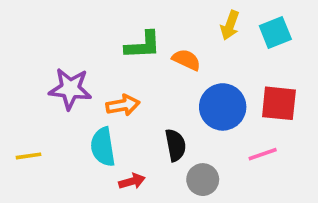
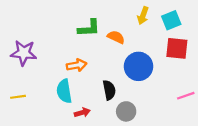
purple star: (70, 89) -> (24, 53), moved
red square: (279, 103) -> (177, 48), moved
pink line: (263, 154) -> (186, 96), moved

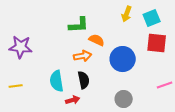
orange semicircle: (116, 37) -> (97, 40), moved
orange arrow: (77, 65) -> (83, 56), moved
black semicircle: (109, 90) -> (84, 80), moved
gray circle: (126, 111) -> (124, 99), moved

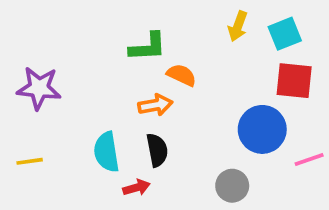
blue circle: (123, 59) -> (262, 129), moved

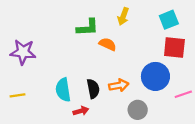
yellow arrow: (238, 26) -> (123, 16), moved
orange arrow: (155, 105) -> (119, 85), moved

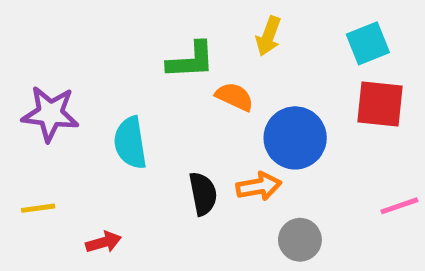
blue circle: (155, 76) -> (295, 138), moved
cyan semicircle: (63, 90) -> (130, 143), moved
red arrow: (81, 111) -> (104, 242), moved

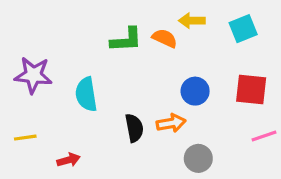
yellow arrow: (268, 36) -> (192, 21), moved, turned 70
orange semicircle: (235, 97) -> (165, 38), moved
red square: (380, 104) -> (251, 90), moved
blue circle: (295, 138) -> (195, 91), size x0.7

